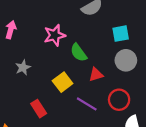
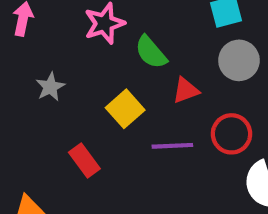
purple line: (87, 104) -> (172, 146), turned -30

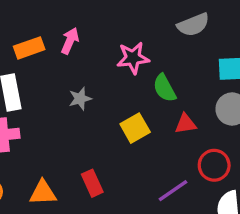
purple line: (172, 146) -> (173, 191), moved, turned -44
red rectangle: (84, 161) -> (92, 183), moved

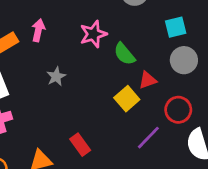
yellow square: (135, 128) -> (127, 99), moved

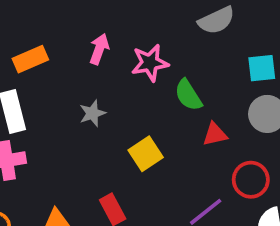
pink arrow: (38, 30) -> (99, 49), moved
yellow square: (127, 99) -> (146, 154), moved

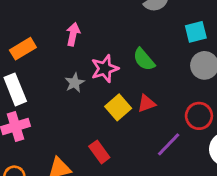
pink star: (150, 63) -> (105, 69), moved
red triangle: (215, 134) -> (146, 103), moved

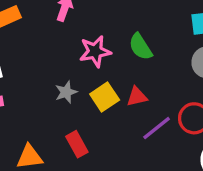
gray star: (75, 83) -> (66, 92), moved
purple line: (169, 144) -> (157, 128), moved

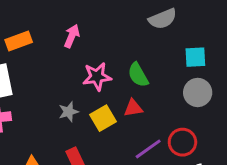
red triangle: (137, 97) -> (133, 108), moved

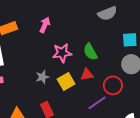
red circle: (182, 142) -> (113, 85), moved

